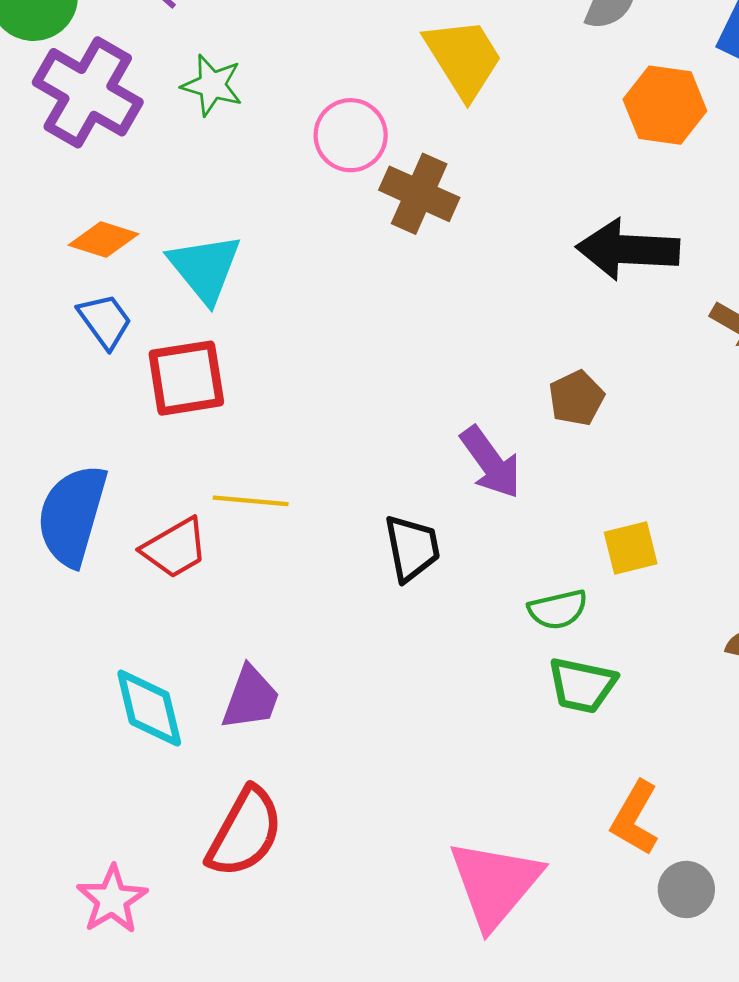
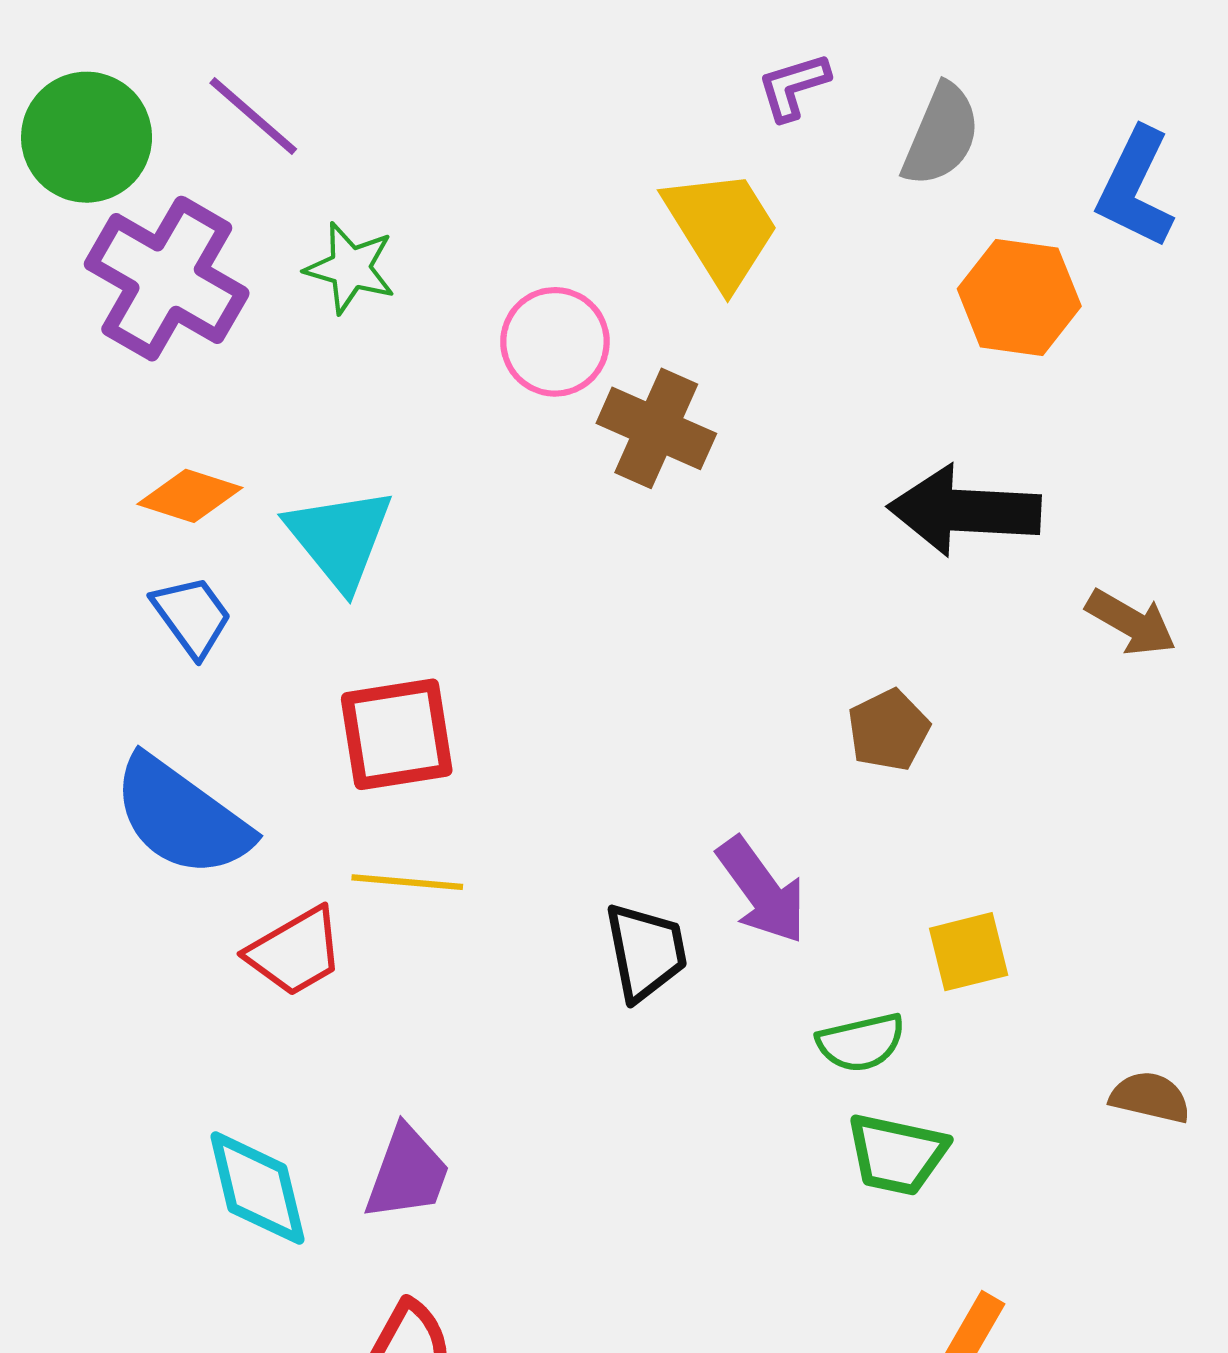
red square: (186, 378) -> (397, 734), moved
purple arrow: (491, 462) -> (762, 890), moved
blue semicircle: (72, 515) -> (181, 817), moved, turned -70

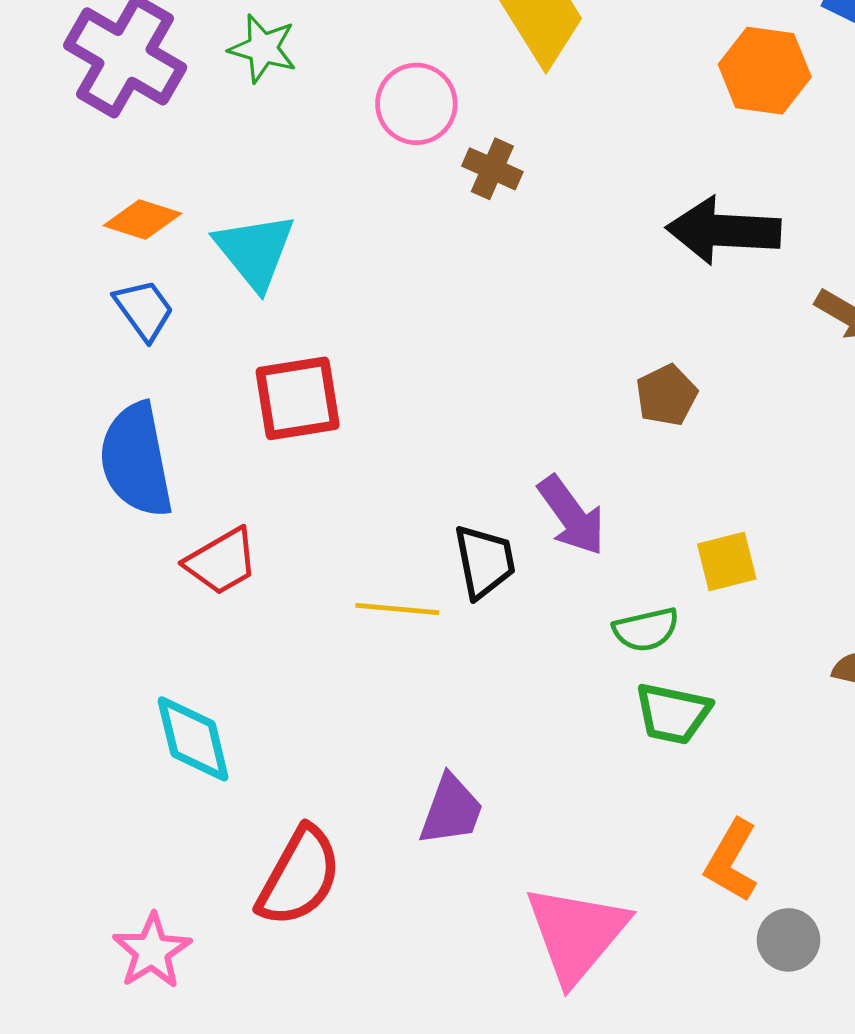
brown cross: (656, 428) -> (492, 169), size x0.7
blue semicircle: (181, 817) -> (136, 460), turned 43
yellow line: (407, 882) -> (397, 609), moved
purple trapezoid: (407, 1173) -> (451, 810), moved

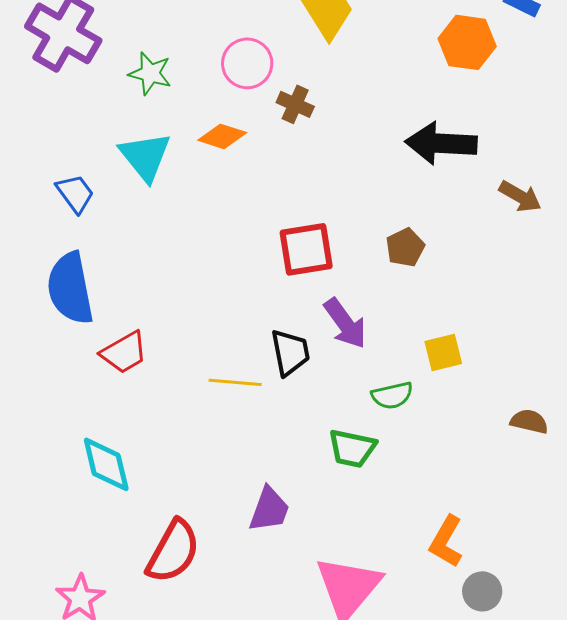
green star: (263, 48) -> (150, 73), moved
orange diamond: (142, 219) -> (222, 136), moved
red square: (298, 398) -> (306, 249), moved
green trapezoid: (673, 713) -> (352, 448), moved

